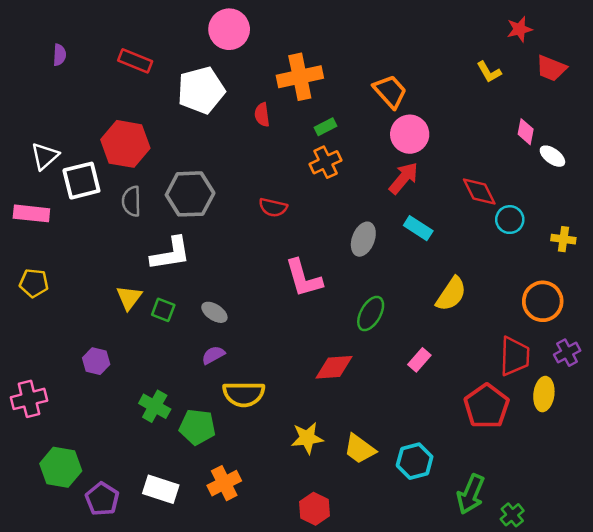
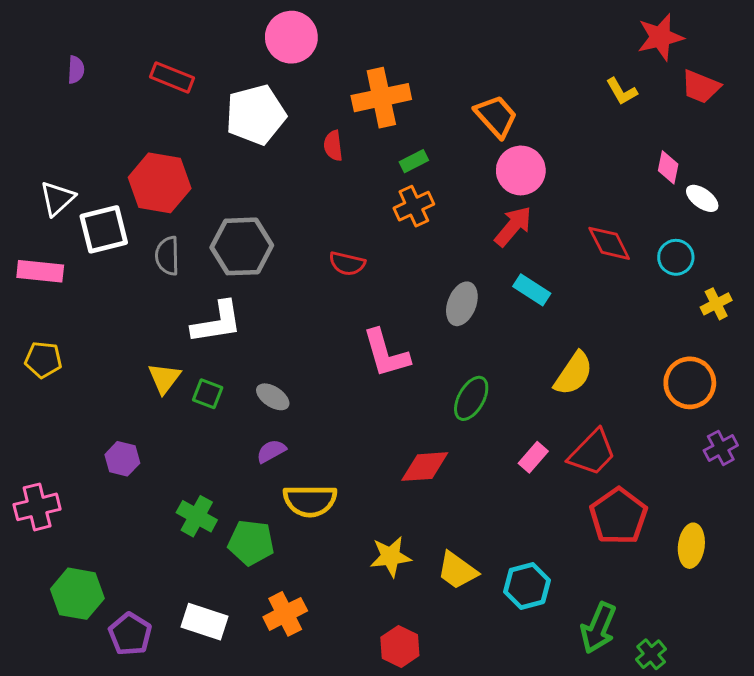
red star: (520, 29) -> (660, 37), size x1.4
cyan circle: (510, 220) -> (676, 257), moved
yellow cross: (563, 239) -> (716, 304), turned -35
red trapezoid: (515, 356) -> (592, 453), moved, turned 42
yellow ellipse: (544, 394) -> (691, 546), moved

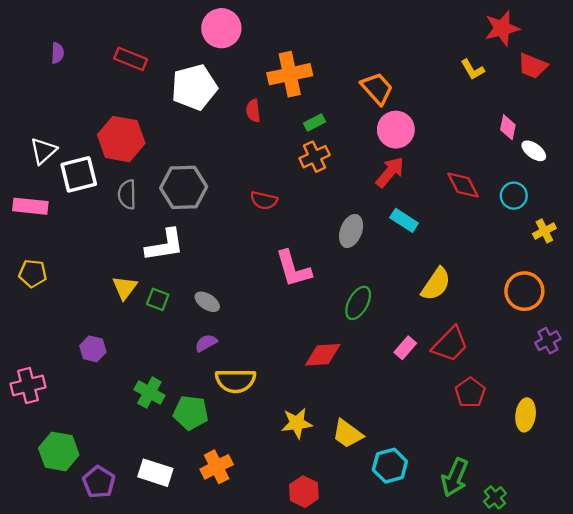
red pentagon: (618, 516) -> (470, 393), size x0.7
cyan hexagon: (527, 586) -> (390, 466), moved

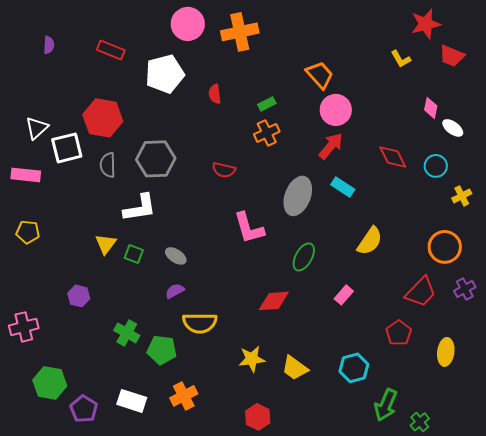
orange cross: (290, 74) -> (240, 32), moved
gray ellipse: (351, 231) -> (298, 196), size x1.4
red trapezoid: (450, 344) -> (421, 292), moved
cyan hexagon: (390, 466) -> (354, 368), moved

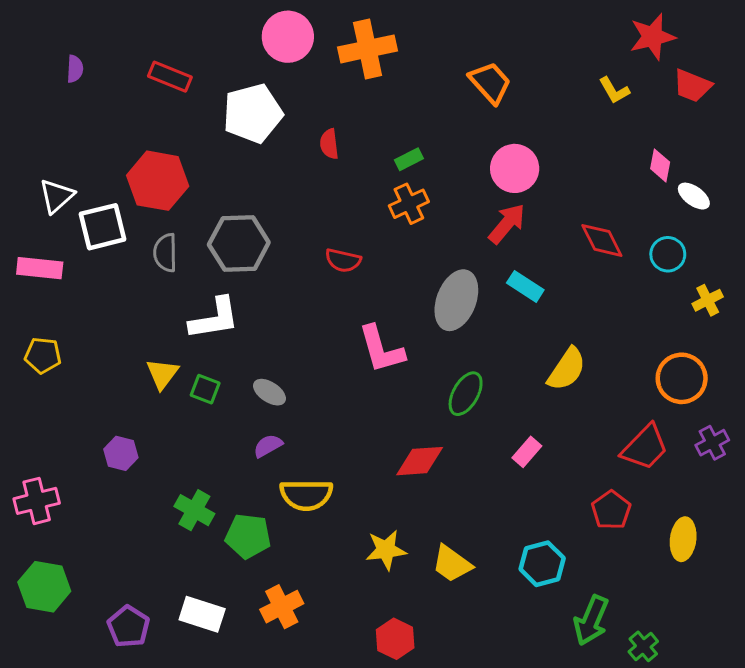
orange trapezoid: (320, 75) -> (490, 83), moved
green hexagon: (50, 383) -> (44, 587), moved

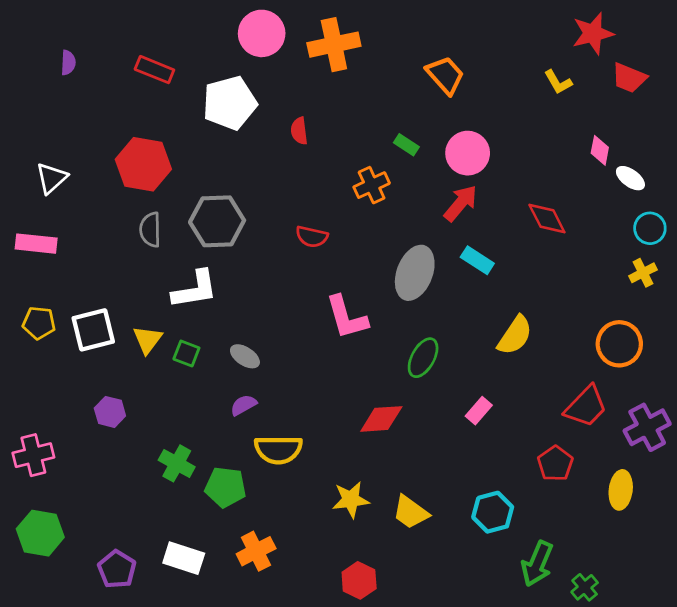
green rectangle: (409, 159) -> (406, 145), moved, turned 60
white square: (103, 227) -> (93, 330), moved
cyan circle: (668, 254) -> (650, 228), moved
purple cross: (712, 443) -> (647, 427), moved, size x1.5

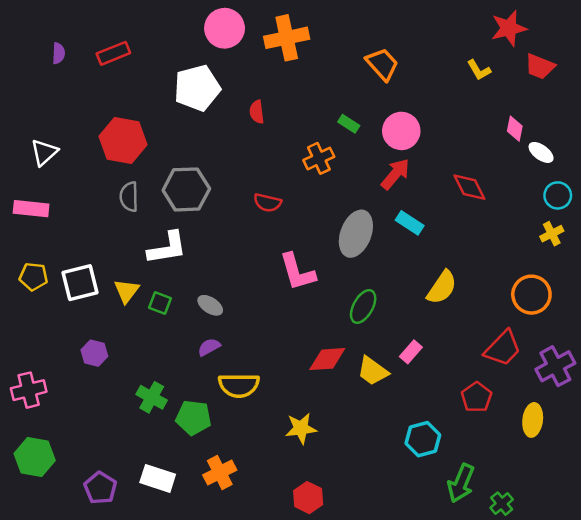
red rectangle: (154, 70) -> (113, 53), moved, turned -44
yellow trapezoid: (411, 512) -> (373, 371), moved

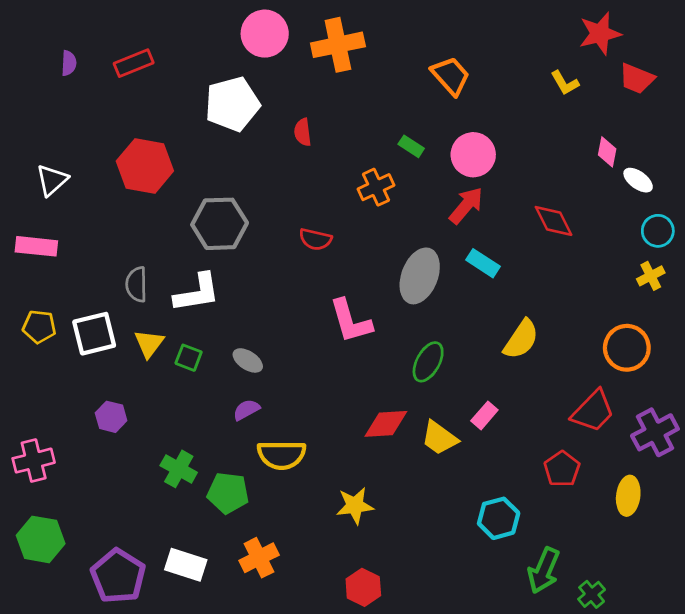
gray semicircle: (129, 197) -> (136, 284), moved
purple pentagon: (100, 488) -> (118, 576), size x1.4

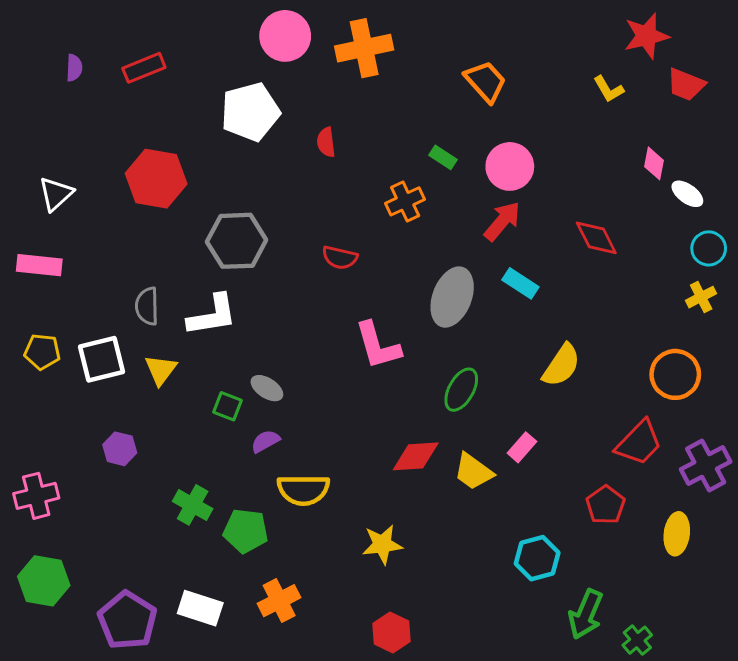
green square: (189, 358) -> (227, 406), moved

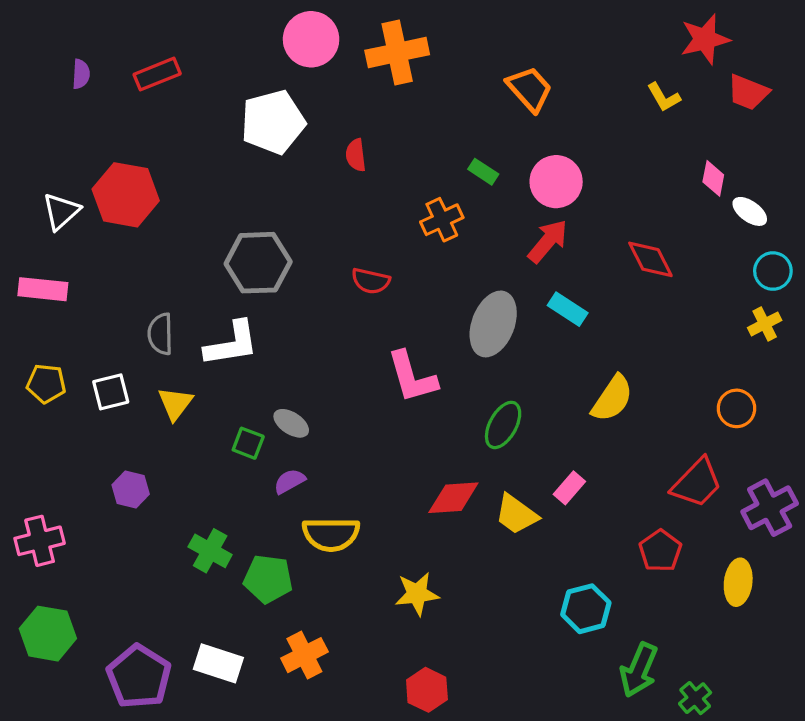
red hexagon: (156, 179) -> (126, 195), moved
white square: (101, 359) -> (111, 392), size x0.7
orange circle: (675, 374) -> (736, 408), size x0.7

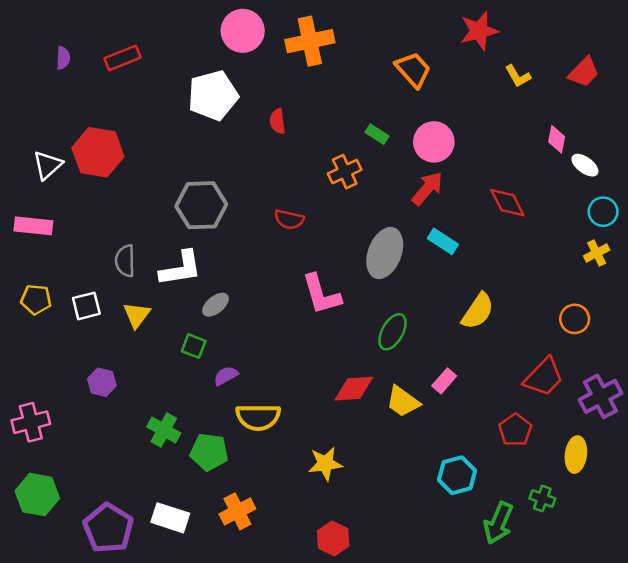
red star: (705, 39) -> (479, 31), moved
red trapezoid: (748, 92) -> (584, 72), turned -68
gray ellipse: (291, 423) -> (216, 305), moved, turned -72
green cross: (695, 698) -> (542, 498), moved, turned -30

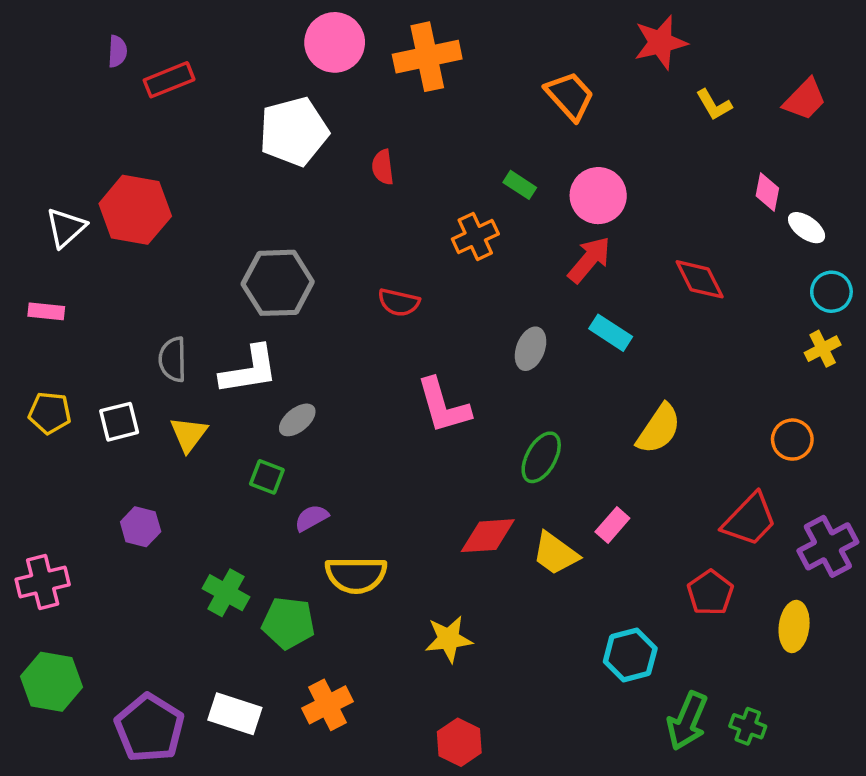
purple semicircle: (63, 58) -> (117, 51), moved
pink rectangle: (33, 226) -> (46, 311), size x0.7
gray ellipse: (385, 253) -> (531, 349), size x0.6
green cross: (542, 498) -> (748, 726), moved

